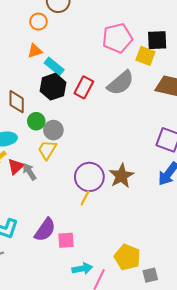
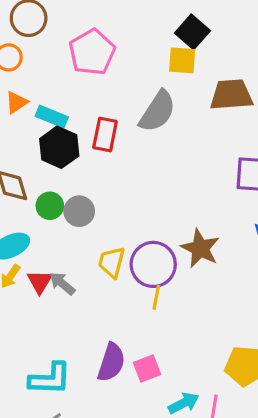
pink pentagon: (117, 38) -> (92, 52), moved
black square: (157, 40) -> (192, 32), turned -30
yellow trapezoid: (47, 150) -> (112, 262), moved

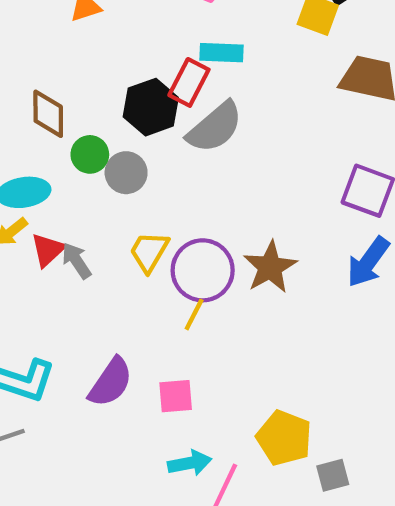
gray semicircle: (157, 111) -> (215, 127), moved
cyan rectangle: (52, 117) -> (221, 53), moved, turned -36
black hexagon: (59, 147) -> (151, 107), moved
pink square: (147, 368) -> (176, 396), moved

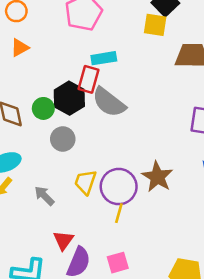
gray semicircle: (215, 127) -> (109, 102), turned 90
green circle: (90, 154) -> (43, 108), moved
red triangle: (48, 250) -> (63, 240), moved

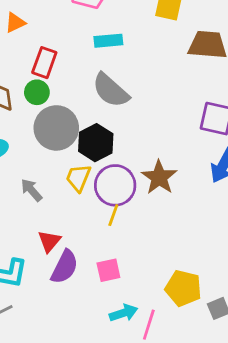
red rectangle: (89, 79) -> (44, 63), moved
black hexagon: (69, 98) -> (96, 143), moved
gray circle: (63, 139) -> (56, 128), size x1.6

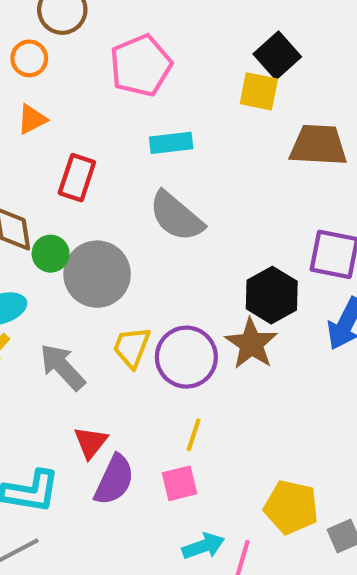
green circle: (37, 92) -> (51, 254), moved
black hexagon: (96, 143) -> (272, 295), moved
gray arrow: (31, 190) -> (62, 367), size x1.4
yellow line: (113, 215) -> (194, 435), moved

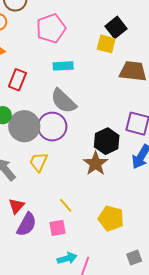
purple circle: (186, 357) -> (52, 127), moved
yellow line: (194, 435) -> (66, 205), turned -63
yellow pentagon: (291, 507) -> (111, 218), moved

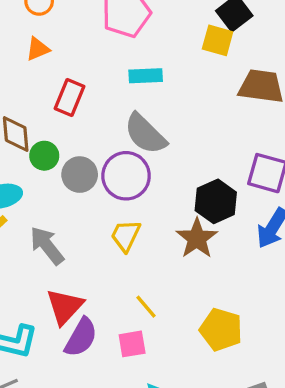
gray circle: (24, 126) -> (80, 175), size x0.7
yellow trapezoid: (39, 162) -> (126, 236), moved
red triangle: (16, 206) -> (65, 306), size x1.4

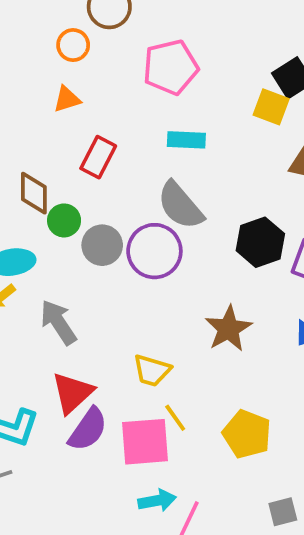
black hexagon: (216, 201) -> (260, 242), moved
yellow trapezoid: (126, 236) -> (152, 370), moved, turned -104
yellow line: (146, 307) -> (175, 418), moved
pink square: (132, 344) -> (145, 442), size x1.6

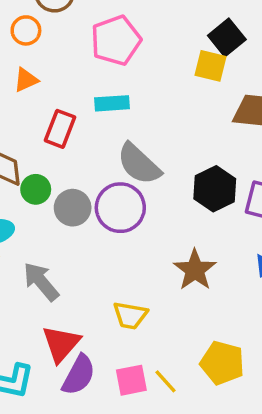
cyan rectangle: (186, 140) -> (112, 103), moved
yellow line: (175, 418) -> (165, 381), moved
pink square: (145, 442) -> (131, 380), size x0.7

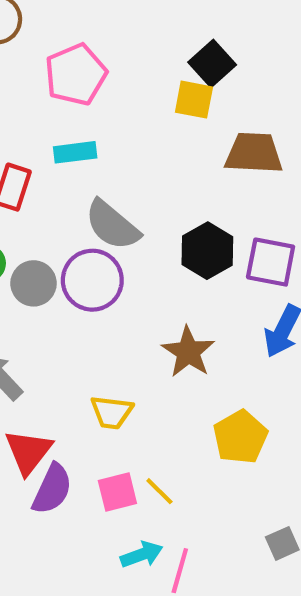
yellow pentagon: (222, 363) -> (240, 437), moved, turned 30

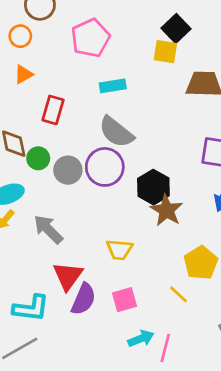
cyan rectangle: (75, 152) -> (113, 86), moved
black hexagon: (207, 251) -> (153, 187), moved
yellow line: (159, 491) -> (178, 294), moved

